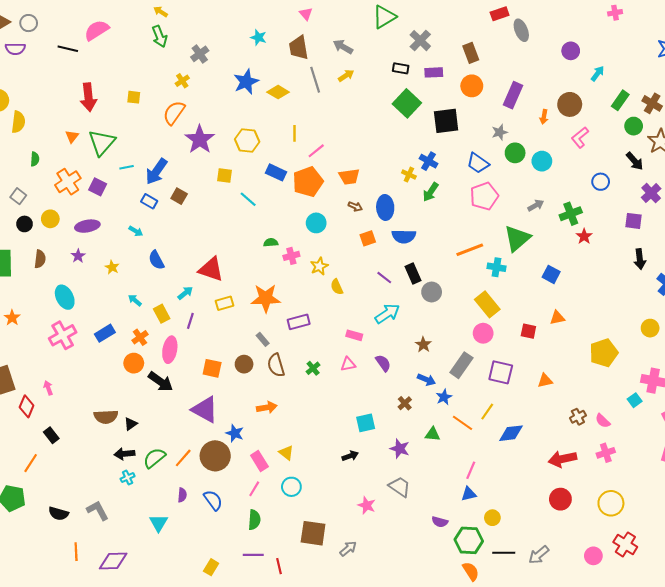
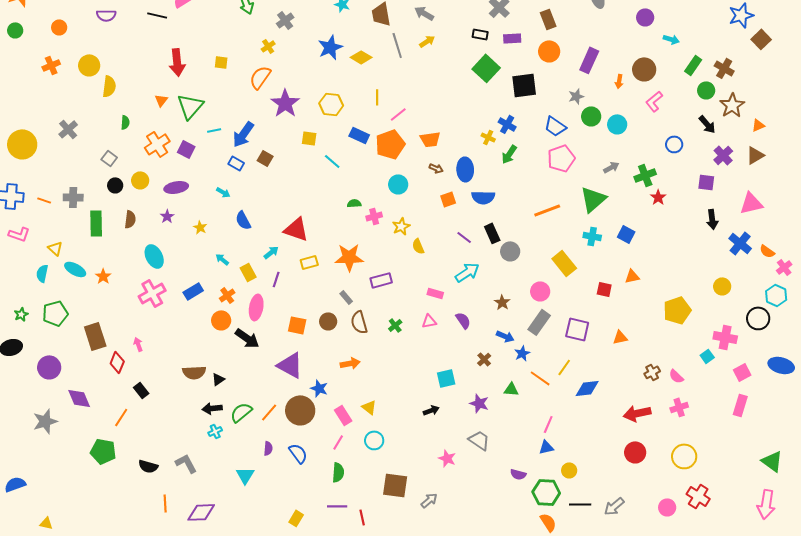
cyan arrow: (598, 74) -> (671, 39), turned 70
cyan cross: (497, 267) -> (592, 236), moved
pink circle: (483, 333) -> (540, 291), moved

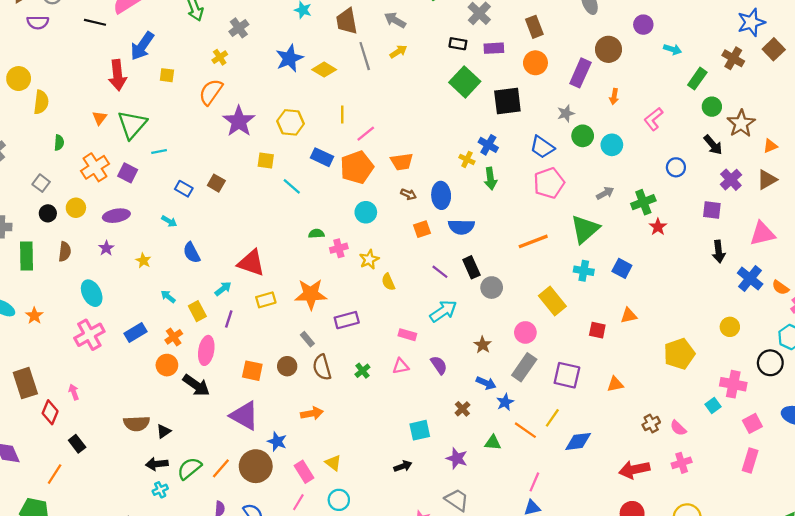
brown cross: (724, 68) -> (733, 58), moved
brown circle: (644, 69) -> (609, 49), moved
blue arrow: (243, 134) -> (142, 46), moved
green arrow: (509, 154) -> (491, 179), turned -42

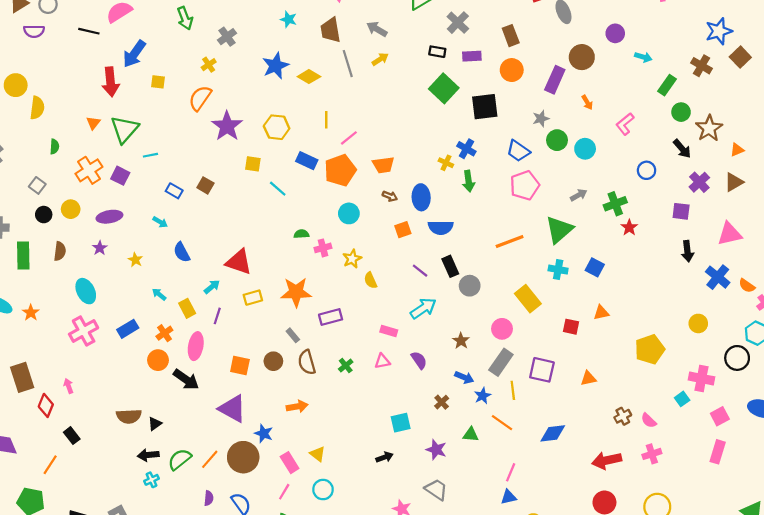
orange arrow: (614, 97) -> (587, 102), turned -40
yellow line: (552, 418) -> (513, 390), moved, turned -42

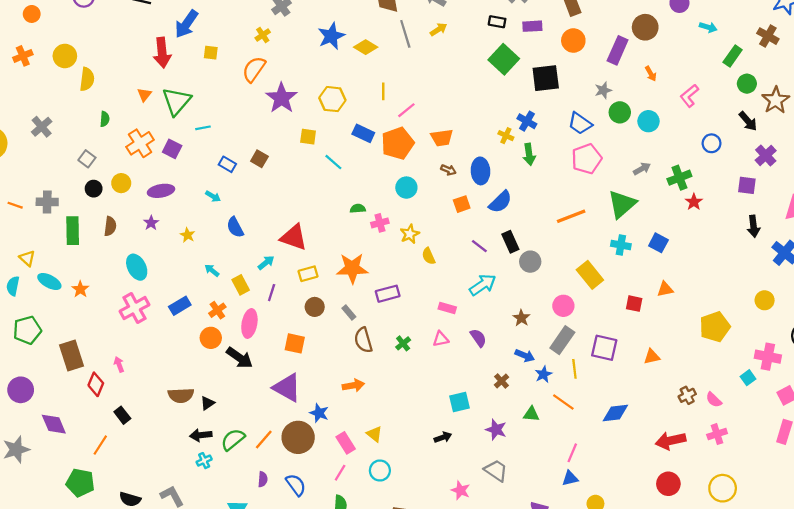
blue semicircle: (441, 227) -> (500, 202), turned -45
brown circle: (273, 361) -> (315, 307), moved

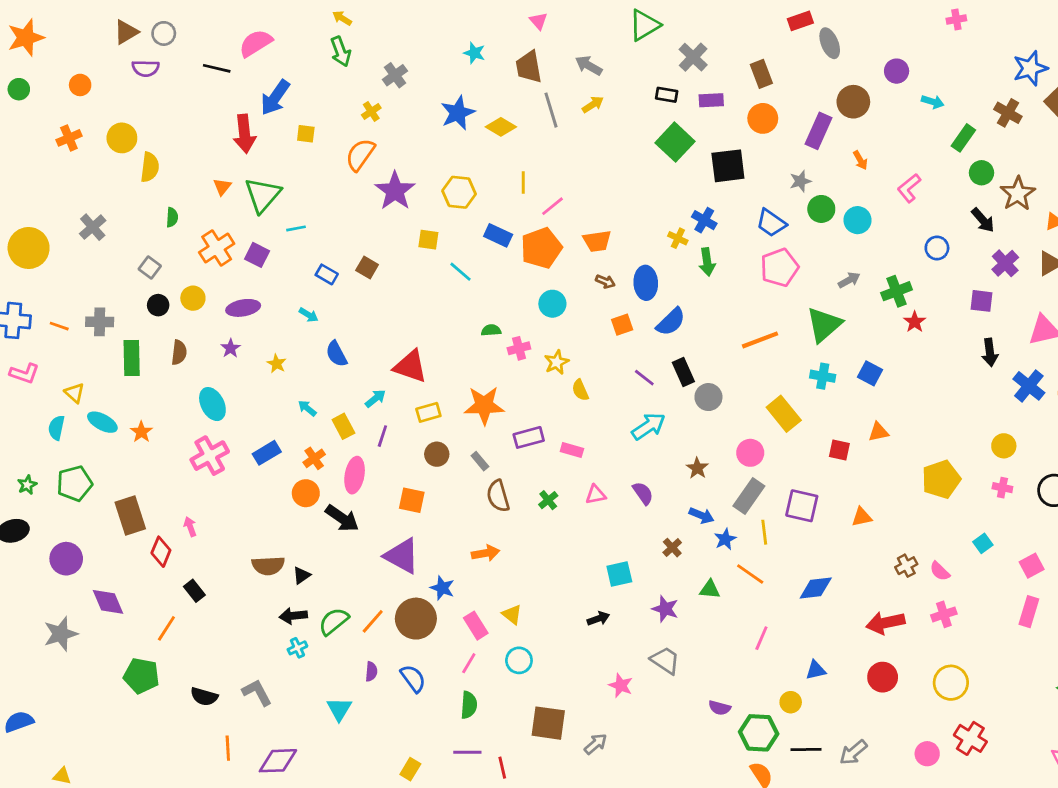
pink rectangle: (447, 308) -> (572, 450), moved
pink cross: (768, 357) -> (1002, 488), moved, size x0.6
blue triangle: (570, 478) -> (816, 670), moved

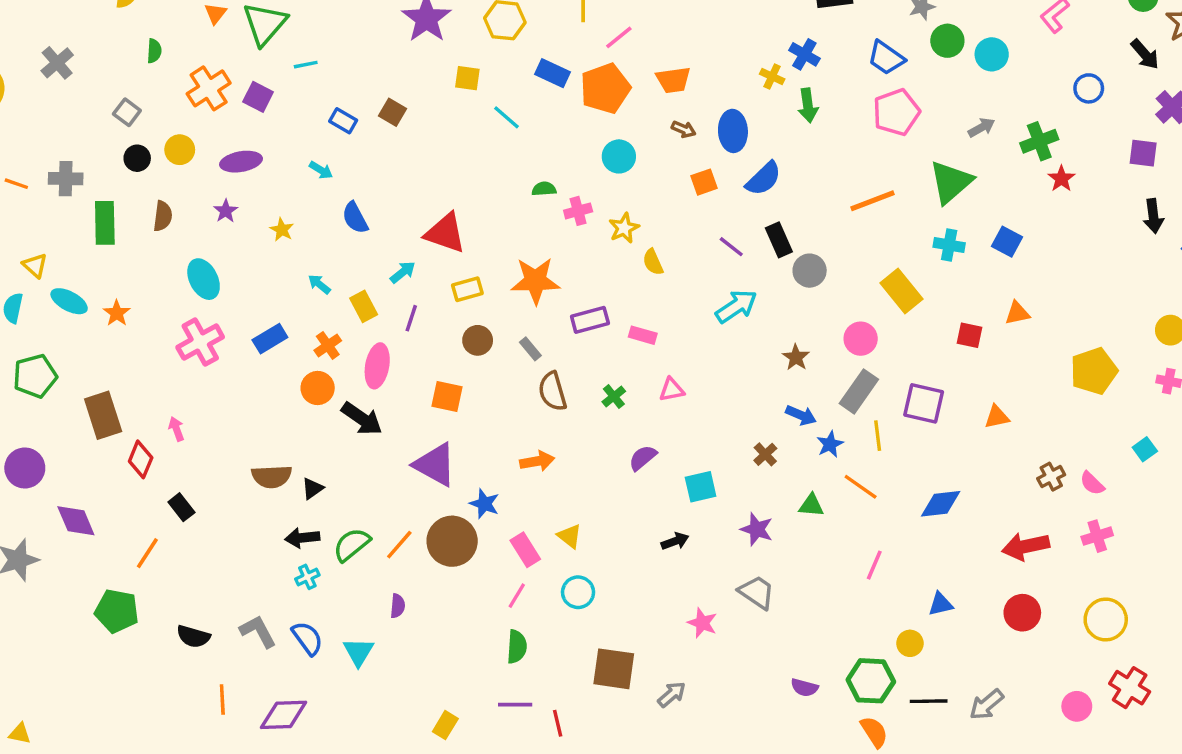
purple semicircle: (643, 493) -> (643, 458), moved, turned -95
blue semicircle: (413, 678) -> (307, 638), moved
purple semicircle: (720, 708) -> (804, 688), moved

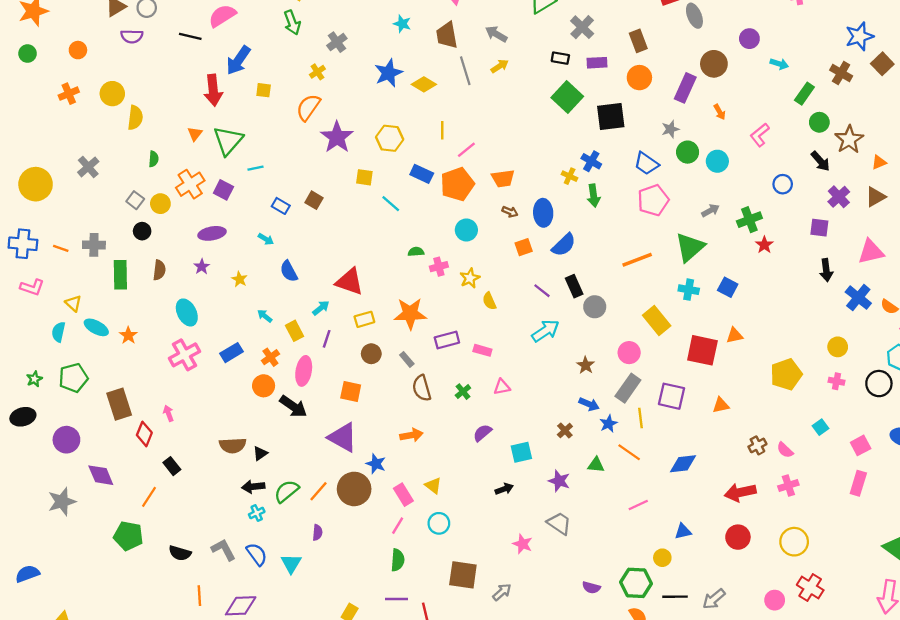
yellow circle: (180, 150) -> (160, 204), moved
red square: (970, 335) -> (702, 350), size x1.8
pink line: (874, 565) -> (638, 505), turned 42

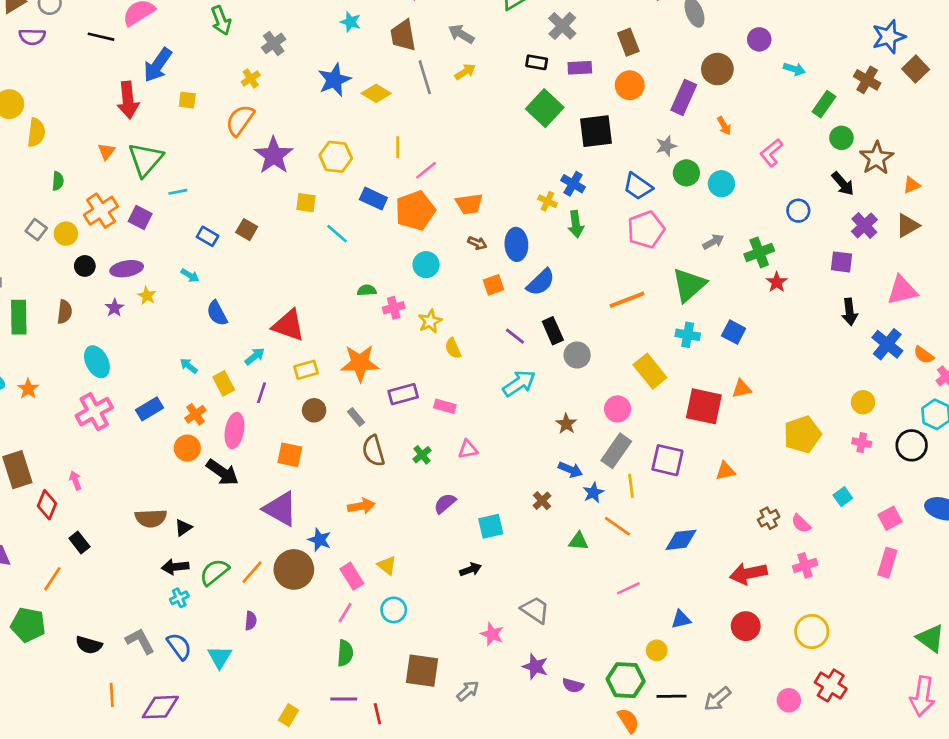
black circle: (142, 231) -> (85, 266), moved
yellow star: (239, 279) -> (147, 296), moved
purple star: (559, 481) -> (535, 667), moved

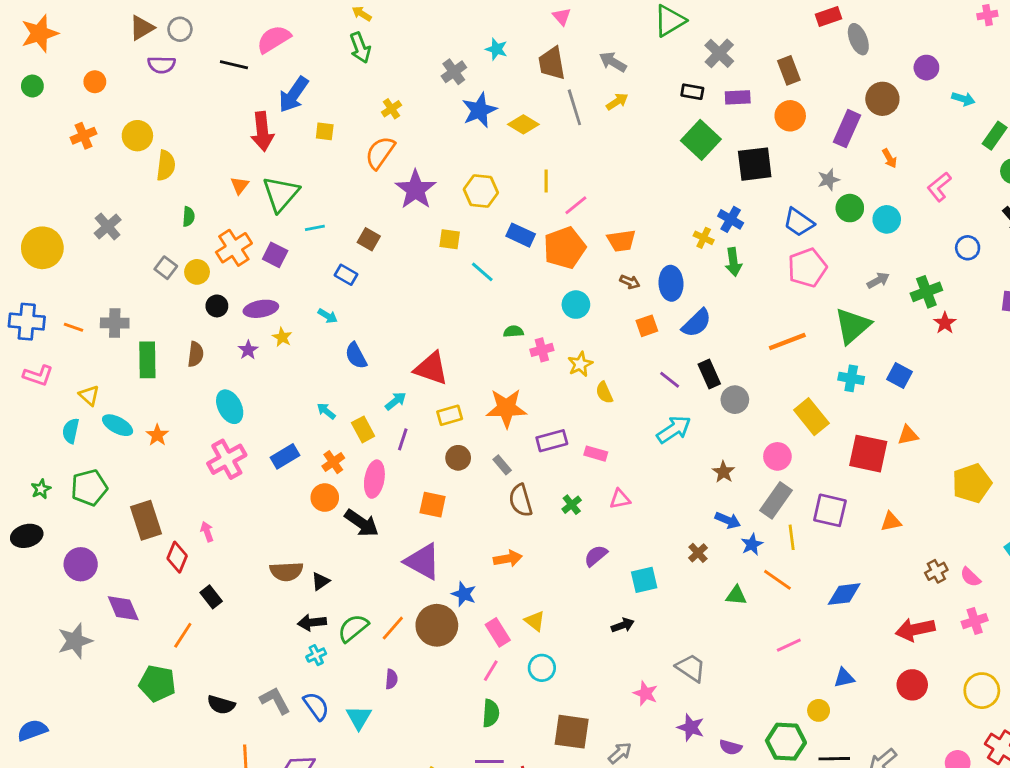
gray cross: (274, 43) -> (454, 72), moved
brown square: (247, 230) -> (369, 239), moved

